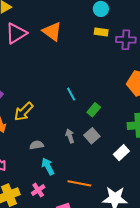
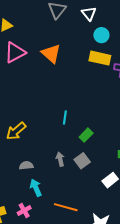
yellow rectangle: (101, 32) -> (100, 58), size x1.5
cyan line: (71, 94) -> (65, 118), turned 32

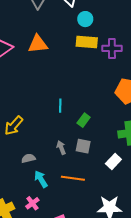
orange triangle: (51, 54) -> (38, 44), turned -40
gray square: (82, 161) -> (83, 146), turned -35
orange line: (66, 207) -> (73, 178), moved

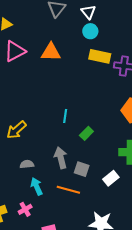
cyan circle: (85, 19) -> (90, 31), moved
gray square: (83, 146) -> (82, 169), moved
gray arrow: (61, 148) -> (61, 158), size x1.5

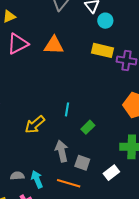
cyan circle: (90, 31) -> (105, 21), moved
yellow arrow: (16, 130) -> (35, 125), moved
gray semicircle: (27, 164) -> (17, 176), moved

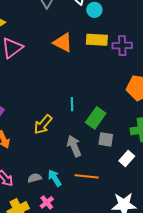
orange triangle: (54, 45) -> (63, 42), moved, turned 35
green rectangle: (88, 127) -> (96, 118), size x1.5
gray square: (82, 163) -> (106, 139), moved

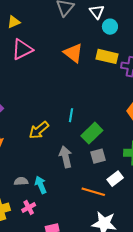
gray square: (106, 139) -> (98, 156), turned -35
orange line: (87, 176) -> (93, 192), moved

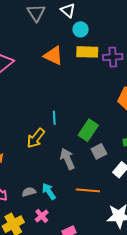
cyan circle: (110, 27) -> (81, 29), moved
cyan line: (71, 115) -> (54, 118), moved
orange line: (93, 192) -> (88, 190), moved

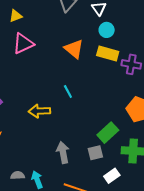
cyan line: (54, 118) -> (68, 91), moved, turned -40
green rectangle: (88, 130) -> (108, 133), moved
yellow arrow: (36, 138) -> (39, 111), moved, turned 35

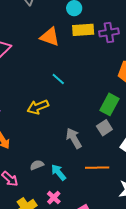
gray semicircle: (18, 175) -> (37, 165), moved

